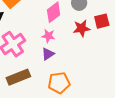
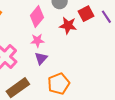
red star: (82, 28) -> (68, 25), turned 30

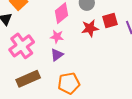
red star: (68, 25) -> (90, 28), turned -30

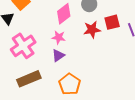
orange pentagon: (69, 83) -> (70, 84), turned -30

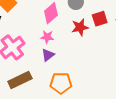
orange pentagon: (70, 84) -> (61, 83), turned -30

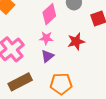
red star: (80, 27) -> (76, 41), moved

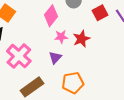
pink star: (46, 38) -> (61, 37), moved

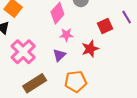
red square: (100, 13) -> (105, 26), moved
red star: (81, 39) -> (90, 49), moved

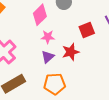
purple triangle: (59, 55) -> (48, 57), moved

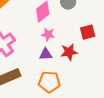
purple triangle: (48, 57) -> (46, 54), turned 32

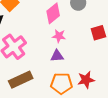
red star: (69, 52) -> (86, 80), moved

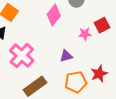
pink star: (59, 36) -> (85, 34), moved

